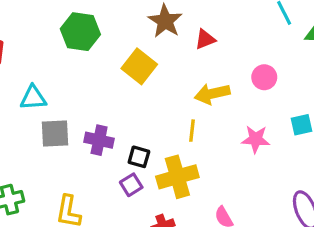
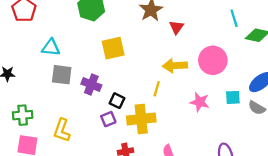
red triangle: (205, 39) -> (176, 27), turned -42
yellow square: (139, 66) -> (113, 48), moved, turned 30
pink circle: (264, 77) -> (213, 60), size x1.6

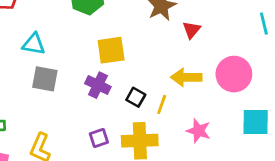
purple cross: (91, 84) -> (98, 85), moved
cyan square: (233, 97) -> (256, 122), size x1.5
black square: (117, 101) -> (136, 97), moved
pink star: (200, 102) -> (199, 131), moved

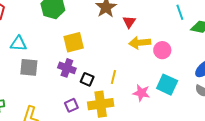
pink circle: (234, 74) -> (162, 50), size x0.7
yellow arrow: (186, 77) -> (140, 43), moved
black square: (136, 97) -> (87, 79), moved
cyan square: (256, 122) -> (167, 85), moved, turned 30

